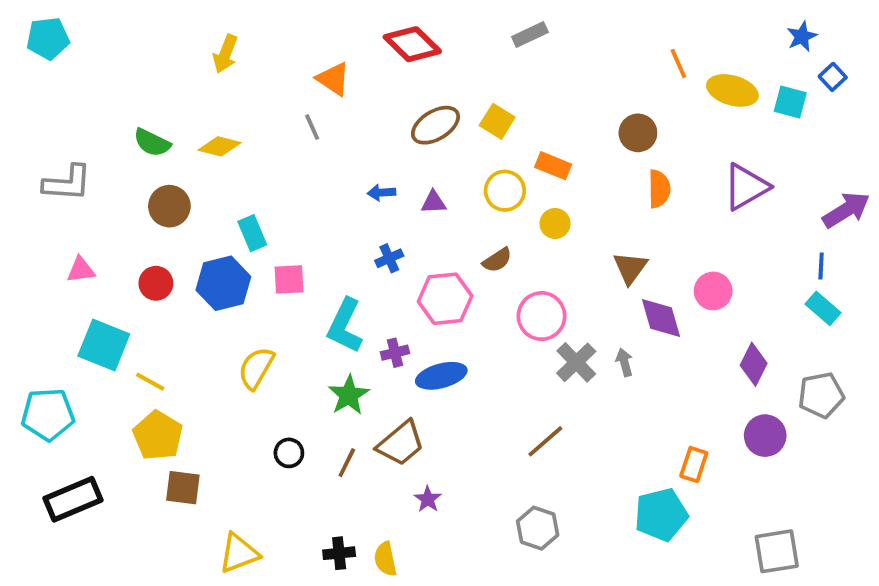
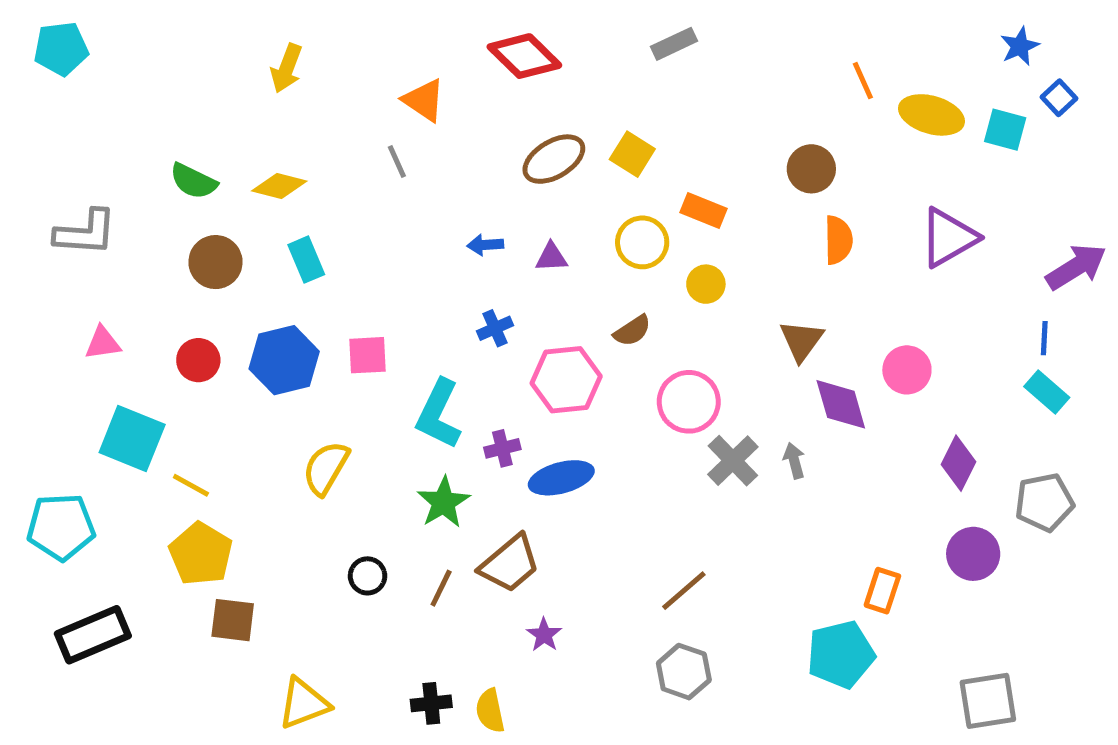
cyan rectangle: (252, 233) -> (306, 260), moved
brown line: (545, 441) -> (684, 591), moved

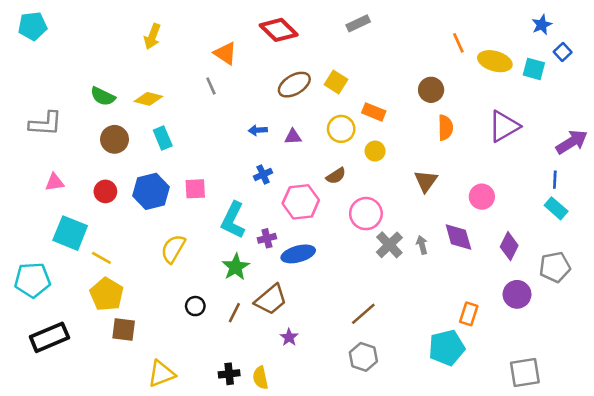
purple diamond: (841, 404) -> (458, 237), moved

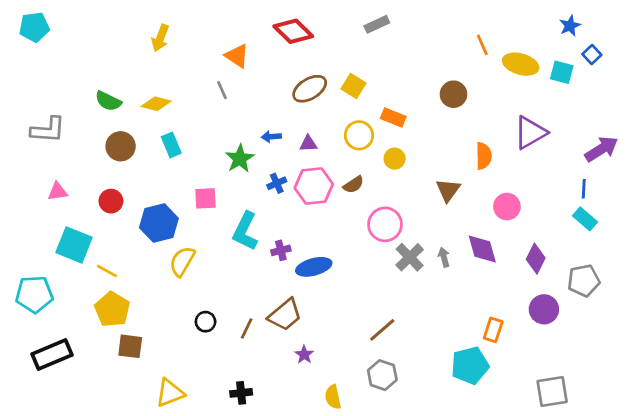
orange semicircle: (445, 128) -> (484, 156), moved
blue hexagon: (151, 191) -> (159, 223), moved
pink hexagon: (301, 202) -> (314, 186), moved
green star: (236, 267) -> (240, 159), moved
yellow semicircle: (260, 378) -> (333, 397), moved

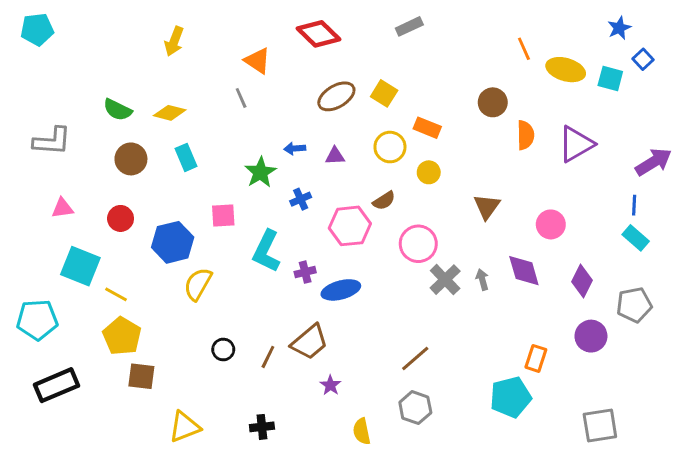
orange semicircle: (484, 156) -> (525, 135), moved
pink hexagon: (314, 186) -> (350, 226), moved

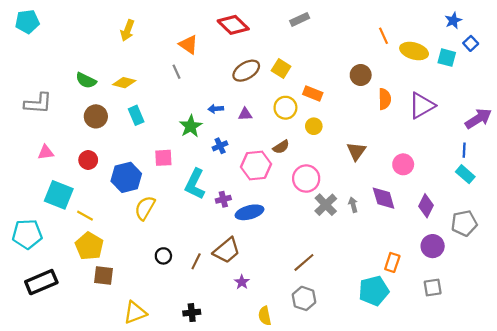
gray square: (600, 425) -> (433, 288), moved, size x0.7

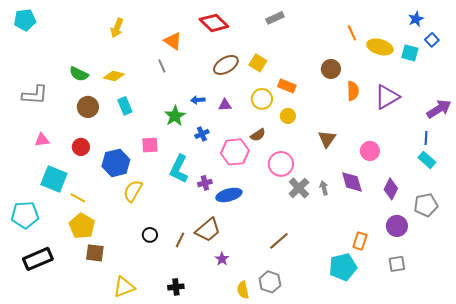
gray hexagon: (304, 298) -> (270, 282), moved

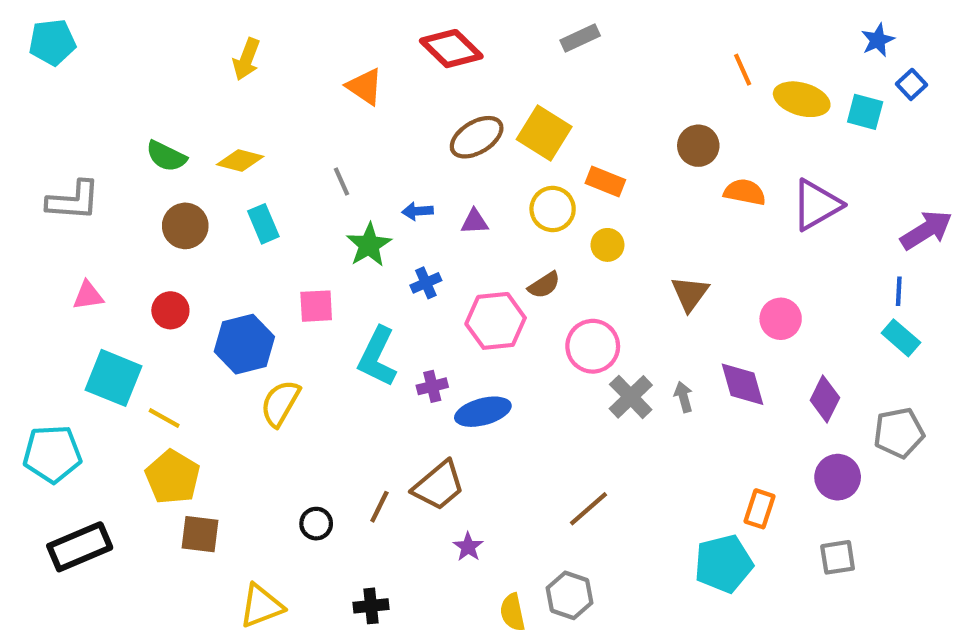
yellow square: (258, 63) -> (544, 133), size x1.4
gray line: (162, 66) -> (341, 182), moved
orange semicircle: (353, 91) -> (745, 192), turned -78
black circle: (150, 235) -> (316, 524), moved

